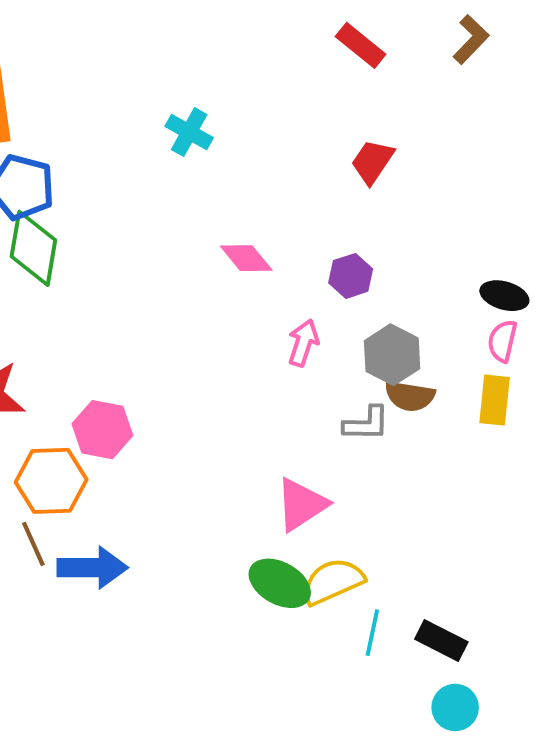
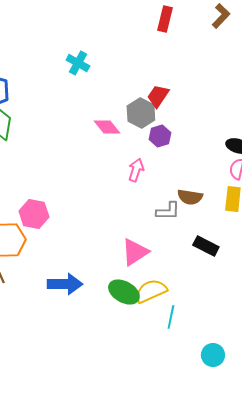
red rectangle: (361, 45) -> (165, 19), turned 65
red trapezoid: (372, 162) -> (158, 96), moved
gray hexagon: (392, 355) -> (141, 113), moved
blue arrow: (93, 568) -> (65, 284), moved
black rectangle: (441, 640) -> (206, 246), moved

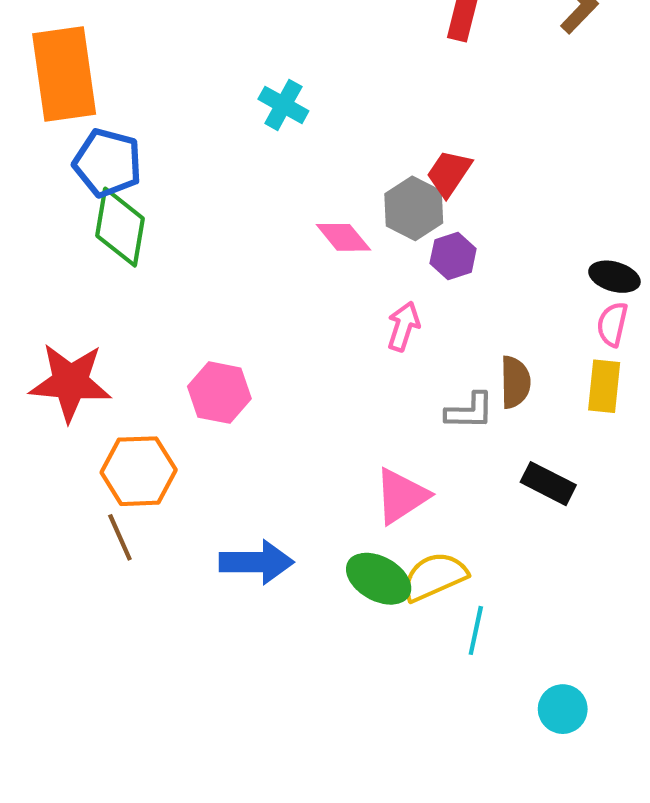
brown semicircle: (190, 197) -> (515, 382), turned -100
pink hexagon: (34, 214) -> (219, 393), moved

